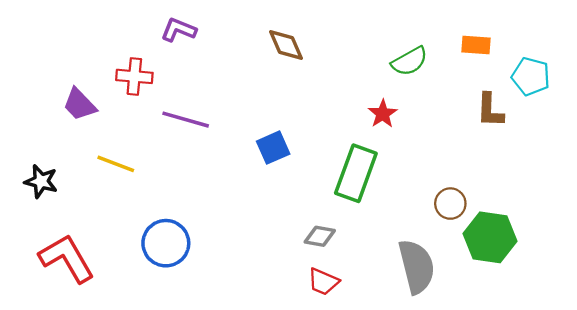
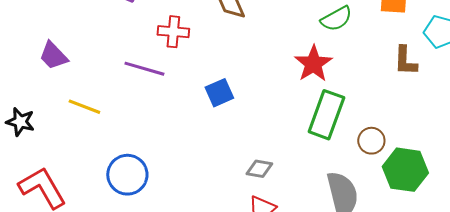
red cross: (134, 76) -> (173, 32), moved
red star: (383, 114) -> (313, 64), size x1.5
green rectangle: (356, 173) -> (326, 115), moved

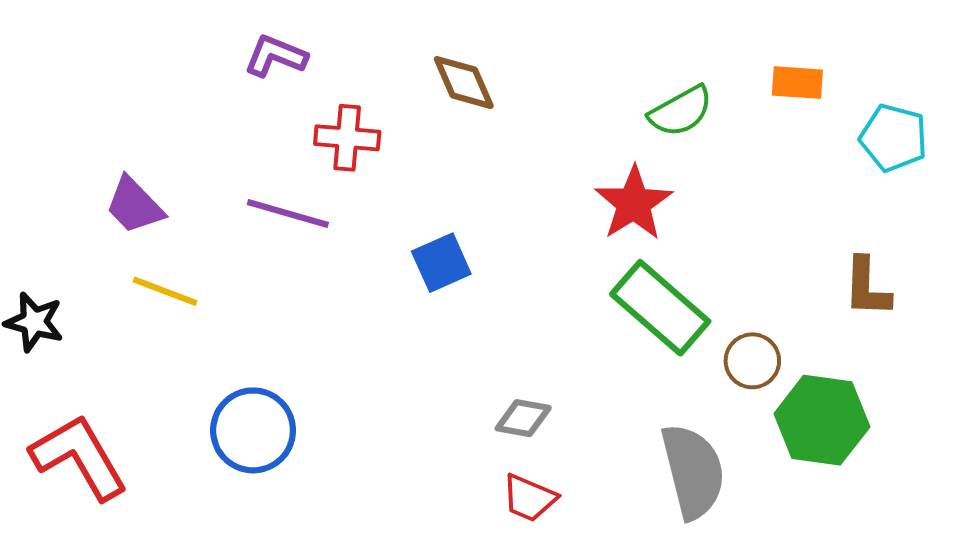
purple trapezoid: (53, 56) -> (134, 205), moved
brown L-shape: (405, 61) -> (867, 287), moved
green rectangle: (326, 115) -> (660, 308), turned -69

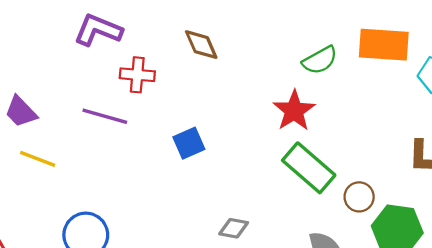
purple L-shape: (276, 56) -> (98, 30), size x1.4
orange rectangle: (797, 83) -> (384, 45), size x1.8

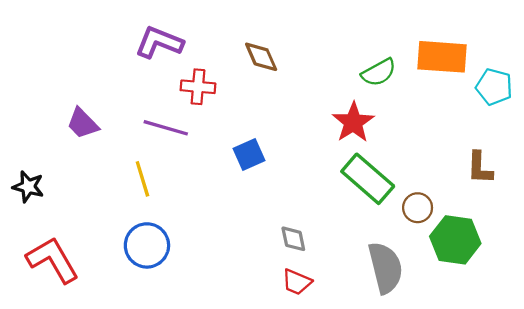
yellow line: (38, 159) -> (142, 179), moved, turned 52
gray diamond: (234, 228) -> (293, 239), turned 68

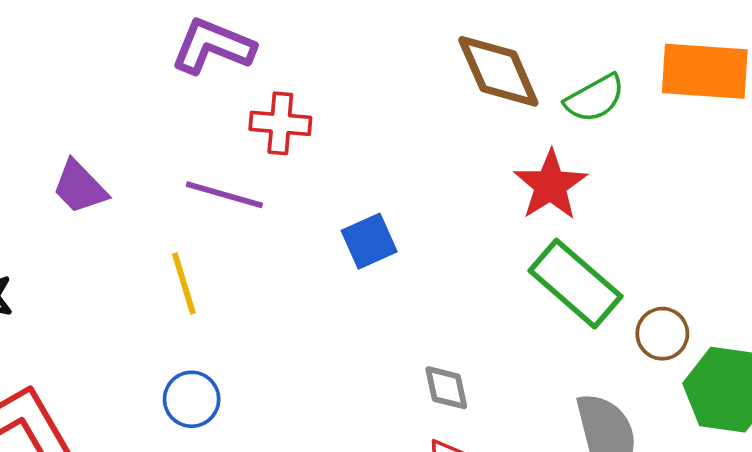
brown diamond: (261, 57) -> (498, 71), moved, size x1.4
blue circle: (147, 245) -> (192, 399), size x0.7

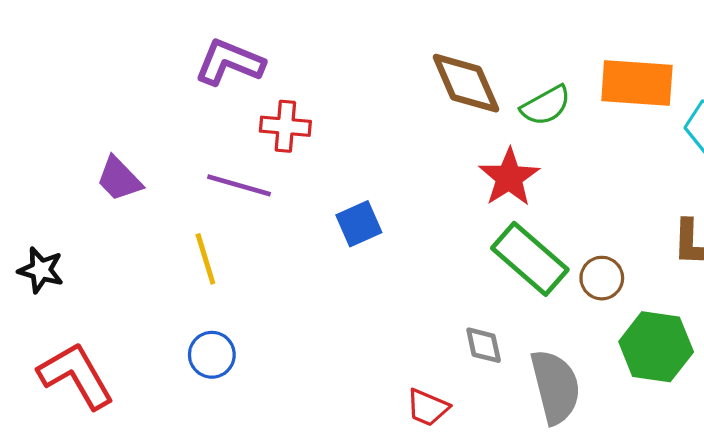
brown circle: (662, 334) -> (602, 278), moved
gray diamond: (446, 388) -> (484, 345), moved

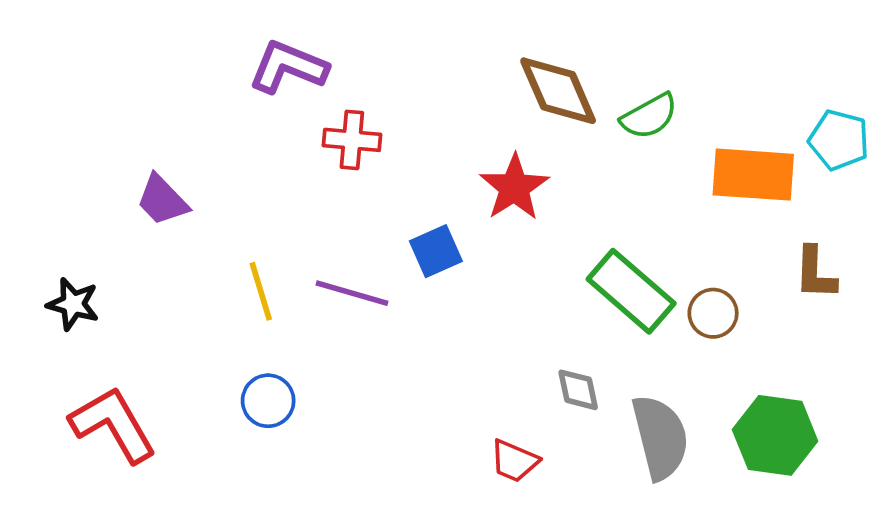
orange rectangle: (637, 83) -> (753, 175), moved
red star: (509, 177) -> (514, 187), moved
purple line: (239, 185) -> (352, 293), moved
green hexagon: (656, 347) -> (775, 435), moved

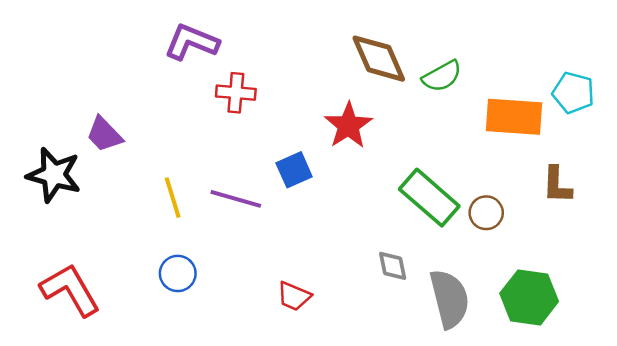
black star: (73, 304) -> (54, 175), moved, size x1.5
red trapezoid: (514, 461) -> (294, 296), moved

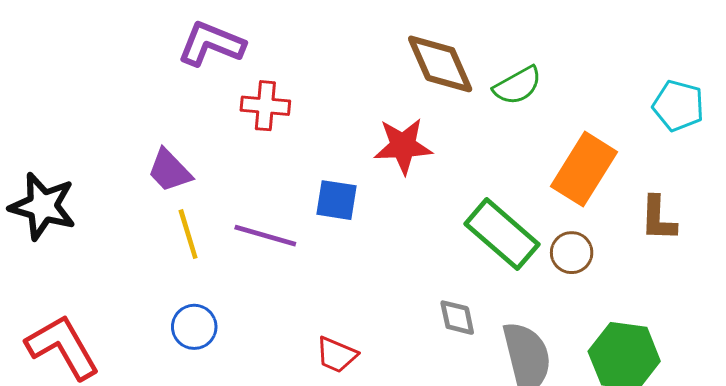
orange rectangle: (514, 117) -> (584, 169), moved, turned -62
red star: (348, 126) -> (403, 146), turned 30
purple trapezoid: (104, 134) -> (169, 171), moved
blue square: (294, 170) -> (337, 200), turned 33

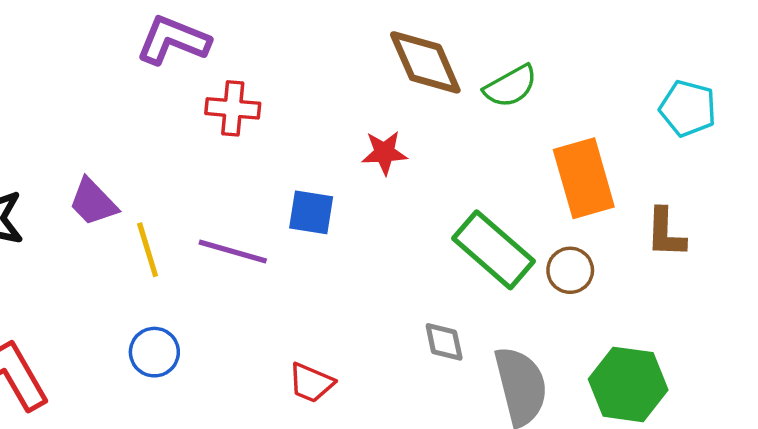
red star: (403, 146) -> (384, 153), size x0.7
orange rectangle: (584, 169) -> (584, 178), turned -48
purple trapezoid: (169, 171) -> (93, 202), moved

